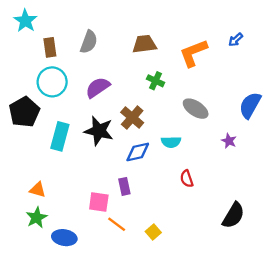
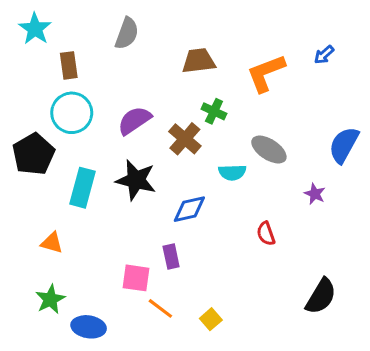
gray semicircle: (89, 42) -> (127, 33), moved
brown cross: (132, 117) -> (185, 139), moved
cyan semicircle: (171, 142) -> (232, 172), moved
red semicircle: (187, 179) -> (266, 234), moved
orange triangle: (38, 190) -> (52, 243), moved

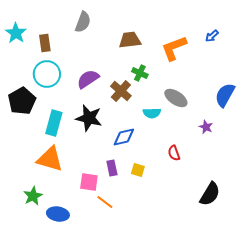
cyan star: (35, 29) -> (16, 33), moved
orange triangle: (52, 243) -> (50, 159), moved, size x1.8
yellow square: (211, 319) -> (138, 170), moved, turned -32

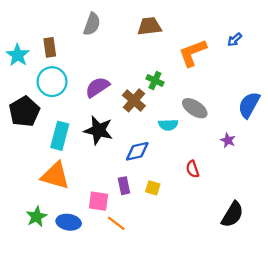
cyan star: (16, 33) -> (18, 55), moved
brown trapezoid: (130, 40) -> (149, 26), moved
blue ellipse: (58, 214) -> (69, 222), moved

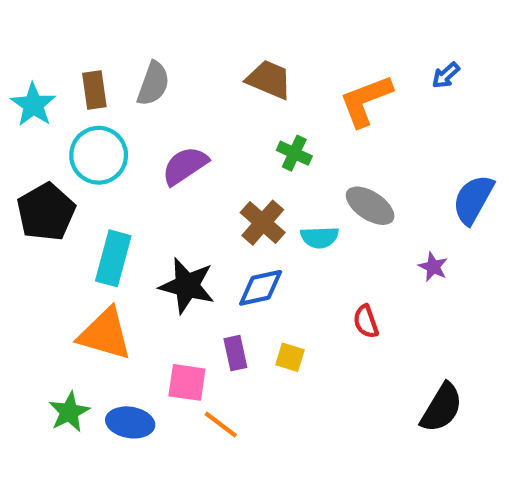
gray semicircle: (92, 24) -> (153, 84), moved
brown trapezoid: (149, 26) -> (269, 79), moved, turned 30
brown cross: (134, 100) -> (263, 223), moved
black star: (98, 130) -> (187, 286), moved

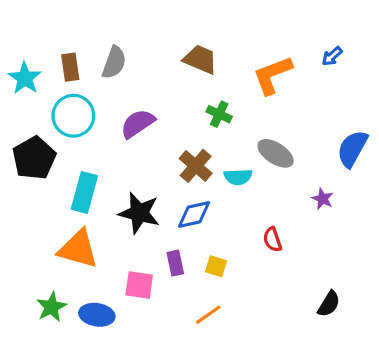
black semicircle: (442, 408) -> (329, 304), size x0.7
orange line: (221, 425) -> (208, 315), moved, turned -72

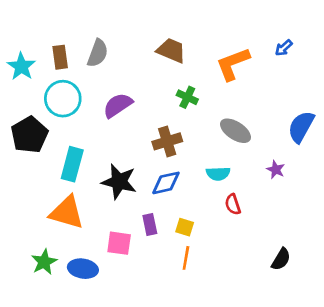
brown cross: (196, 166) -> (167, 141), turned 32
cyan semicircle: (238, 177) -> (218, 174), moved
orange line: (208, 315) -> (186, 258), moved, turned -45

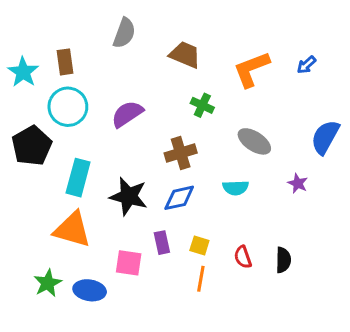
blue arrow: (284, 48) -> (306, 65), moved
gray semicircle: (98, 53) -> (124, 33), moved
red semicircle: (233, 204) -> (243, 257), moved
black semicircle: (281, 259) -> (283, 260), moved, turned -30

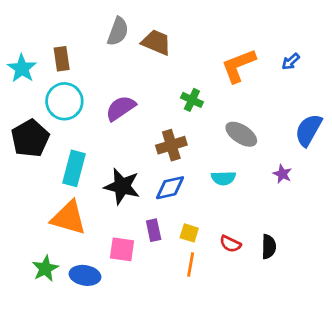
brown trapezoid: (185, 55) -> (156, 42), moved
red semicircle: (243, 257) -> (230, 244), turned -45

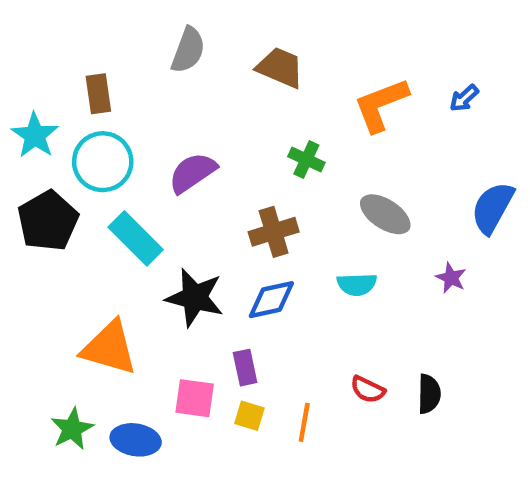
brown trapezoid: (156, 42) -> (280, 68), moved
cyan star: (22, 68) -> (35, 135), moved
cyan rectangle: (74, 168) -> (136, 238), moved, turned -60
yellow square: (189, 233) -> (249, 416), moved

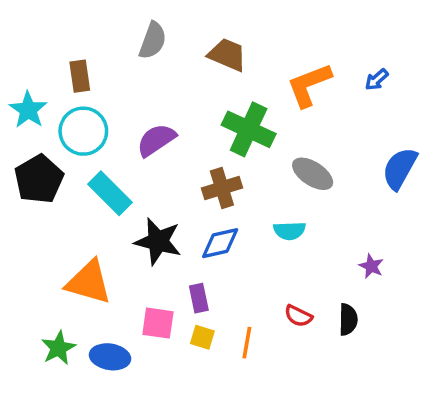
green cross: (306, 160) -> (249, 129), size x1.8
purple star: (451, 278) -> (371, 266), moved

